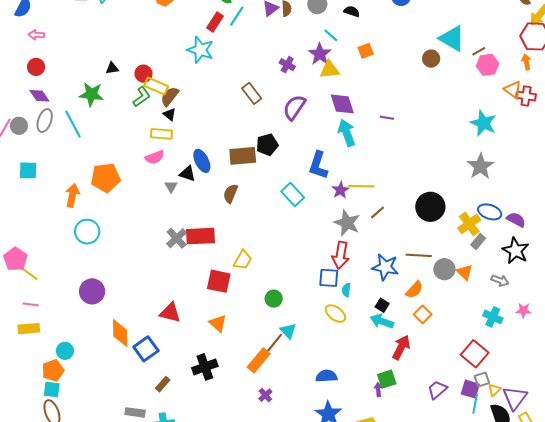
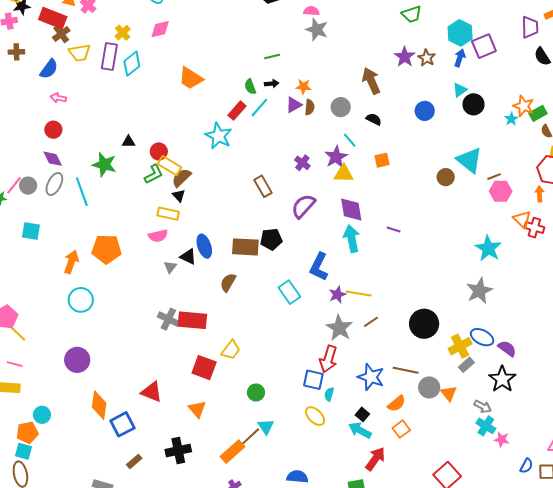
gray cross: (177, 238) -> (168, 319), turned -30
cyan cross: (493, 317) -> (486, 426), moved

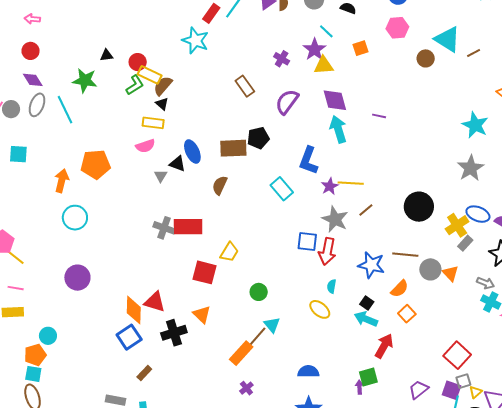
pink hexagon: (501, 191) -> (397, 28), moved
blue square: (313, 380) -> (307, 242), moved
orange diamond: (99, 405) -> (134, 310), moved
black cross: (178, 451) -> (174, 333), moved

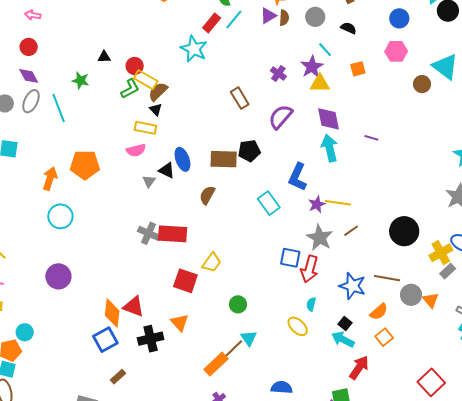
green star: (85, 80) -> (80, 80), size x0.7

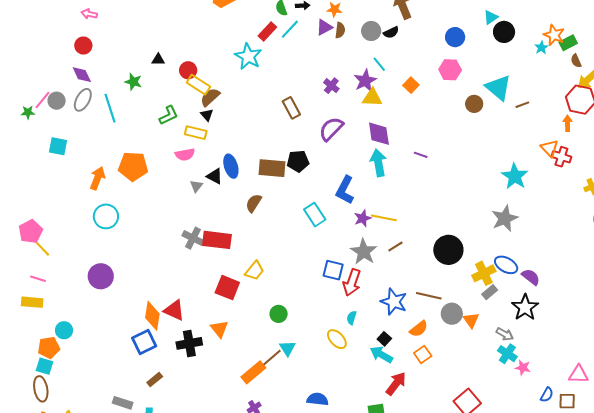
black semicircle: (349, 28) -> (391, 32), moved, turned 126
orange square: (358, 69) -> (411, 85), turned -35
green L-shape: (130, 89) -> (169, 115), moved

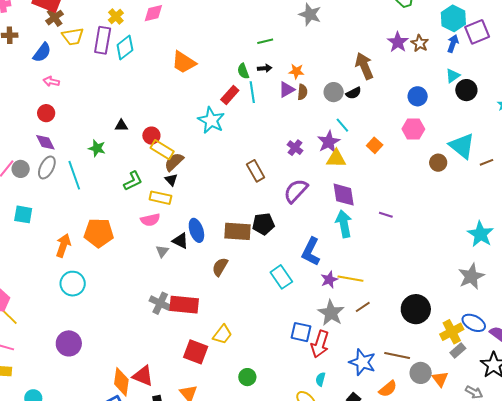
cyan line: (290, 29) -> (252, 92), turned -50

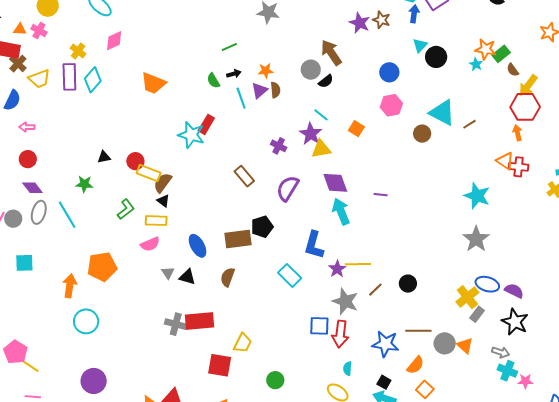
cyan line: (252, 92) -> (241, 98), moved
gray circle: (334, 92) -> (311, 70), moved
red rectangle: (230, 95) -> (206, 124), moved
black triangle: (180, 241) -> (187, 277), moved
black circle: (416, 309) -> (408, 284), moved, size x0.6

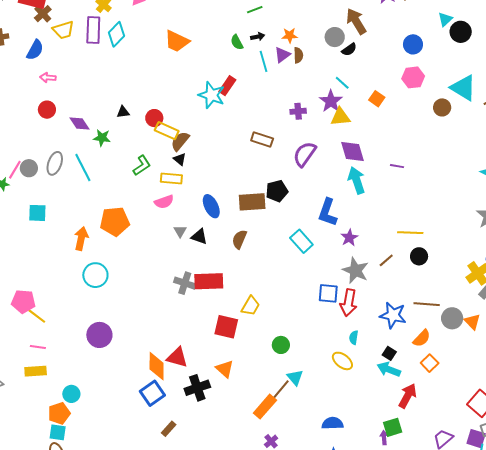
purple cross: (279, 146) -> (298, 111), turned -35
brown rectangle: (244, 176) -> (262, 139), turned -35
purple diamond: (32, 188) -> (79, 124), moved
yellow line: (358, 264) -> (410, 233), moved
pink pentagon: (16, 352) -> (23, 301), turned -30

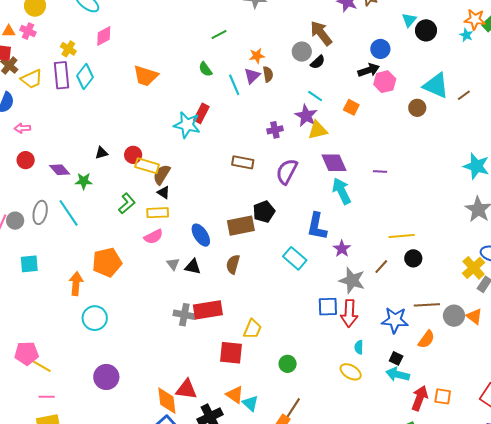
black arrow: (258, 37) -> (369, 70), moved, size x1.5
orange square: (430, 363) -> (443, 396), moved, turned -30
cyan triangle: (295, 378) -> (250, 403), moved

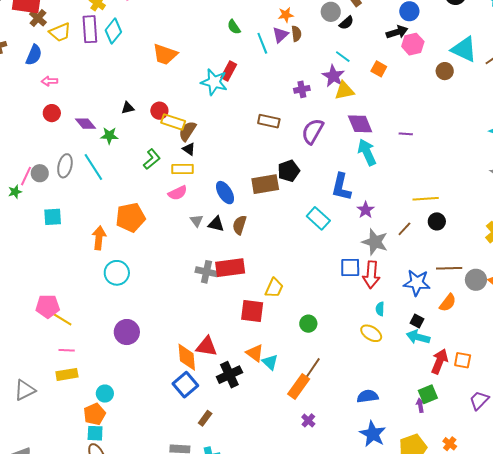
orange trapezoid: (146, 76) -> (165, 54), moved
brown semicircle: (233, 264) -> (239, 225), moved

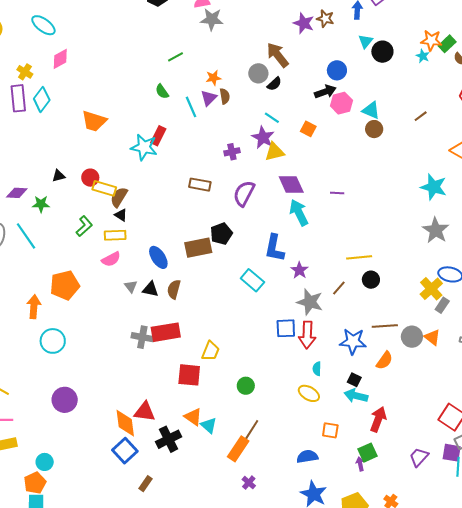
cyan triangle: (464, 49) -> (371, 110), moved, size x0.7
purple diamond: (86, 124) -> (17, 193), turned -45
orange square: (463, 360) -> (330, 430), moved

